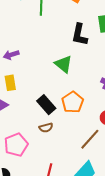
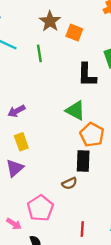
orange pentagon: (73, 102) -> (92, 135), moved
black rectangle: (46, 105) -> (83, 161), moved, turned 54

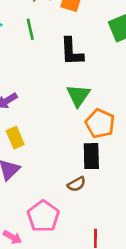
black L-shape: (87, 75) -> (72, 52), moved
green triangle: (75, 110) -> (78, 96), turned 40

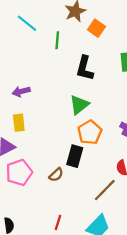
brown semicircle: (77, 184) -> (56, 175), turned -32
pink pentagon: (43, 216) -> (19, 173), moved

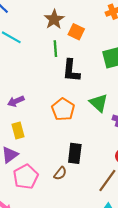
green line: (57, 40) -> (55, 49), moved
green triangle: (79, 105) -> (99, 103), moved, turned -30
orange pentagon: (90, 132) -> (63, 109), moved

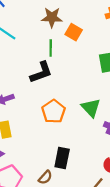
brown star: (54, 19) -> (52, 17), turned 30
black L-shape: (71, 71) -> (41, 72), moved, turned -120

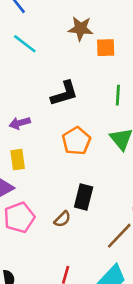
orange square: (74, 32) -> (106, 48), turned -35
green line: (51, 48) -> (118, 95), moved

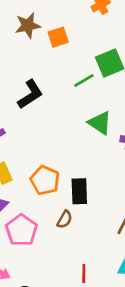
green line: (118, 95) -> (84, 81), turned 72
orange pentagon: (76, 141) -> (45, 180), moved

